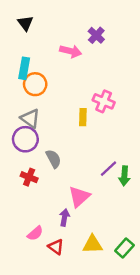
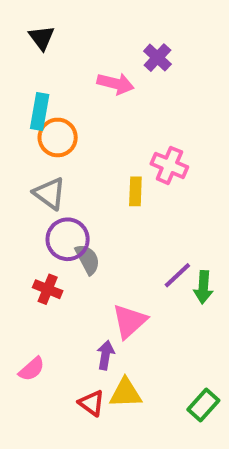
purple circle: (25, 139) -> (68, 239), moved
pink semicircle: (35, 233) -> (32, 369), moved
yellow triangle: (93, 244) -> (125, 393), moved

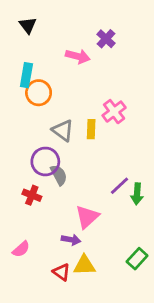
pink cross: (169, 165) -> (114, 112), turned 30
gray triangle: (50, 193) -> (63, 130), moved
purple arrow: (106, 355) -> (71, 240), turned 90
green rectangle: (203, 405) -> (137, 259), moved

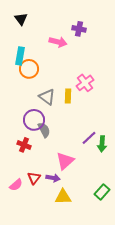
purple cross: (106, 39) -> (79, 29), turned -32
red triangle: (61, 272) -> (34, 178), moved, turned 32

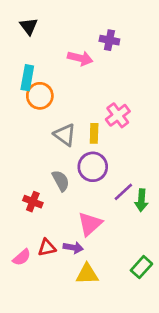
purple circle: (34, 120) -> (93, 167), moved
red triangle: (34, 178) -> (47, 248), turned 40

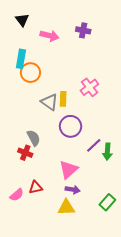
pink arrow: (80, 58) -> (49, 36), moved
yellow rectangle: (94, 133) -> (63, 99), moved
gray semicircle: (61, 181) -> (34, 138), moved
purple arrow: (73, 248) -> (73, 190), moved

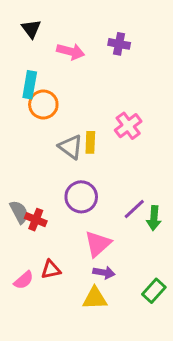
purple circle: (71, 126) -> (81, 197), moved
gray semicircle: (34, 138) -> (19, 212), moved

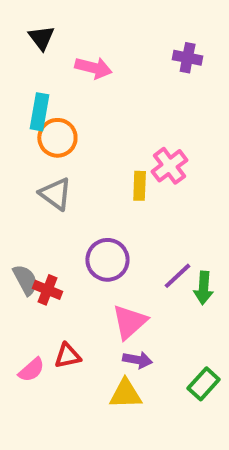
purple cross: (119, 44) -> (188, 58), moved
yellow rectangle: (90, 142) -> (140, 186), moved
gray triangle: (71, 147) -> (55, 194), moved

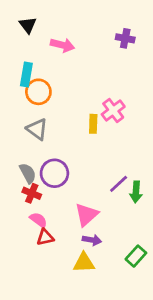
purple circle: (107, 260) -> (54, 173), moved
gray semicircle: (25, 280) -> (28, 173), moved
pink semicircle: (31, 370) -> (38, 220), moved, turned -102

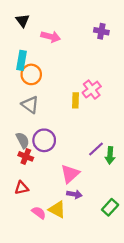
pink semicircle: (38, 220) -> (39, 213), moved
red triangle: (45, 237) -> (22, 188), moved
yellow triangle: (84, 263) -> (57, 209), moved, turned 30

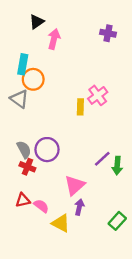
black triangle: (23, 20) -> (37, 22), moved, turned 32
pink arrow: (51, 37) -> (54, 39), turned -90
gray triangle: (30, 105) -> (19, 99), moved
purple arrow: (74, 194) -> (79, 207), turned -88
pink semicircle: (39, 213) -> (41, 206), moved

